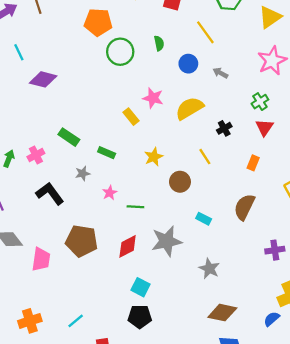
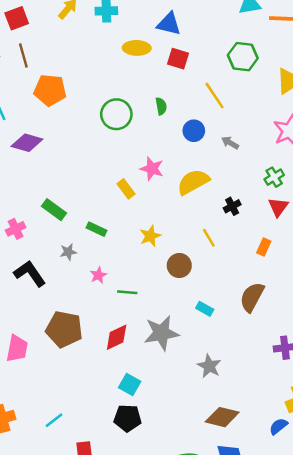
orange pentagon: (98, 22) -> (50, 90), moved

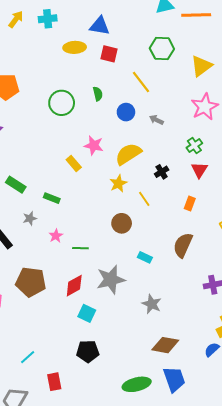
yellow star: (150, 236) -> (118, 184), moved
cyan square: (130, 385) -> (87, 313), moved

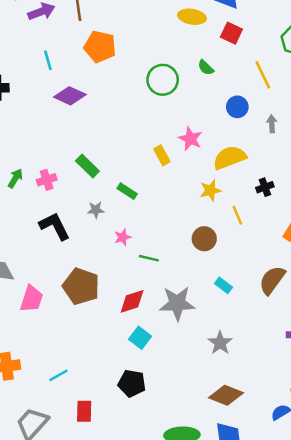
green semicircle: (98, 94) -> (206, 68), moved, turned 136
gray arrow: (156, 120) -> (272, 124), turned 48

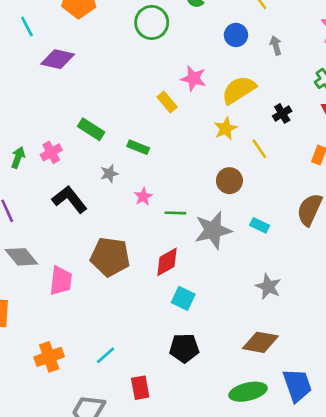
gray star: (177, 303) -> (213, 230), moved
brown diamond: (226, 395) -> (260, 342), moved

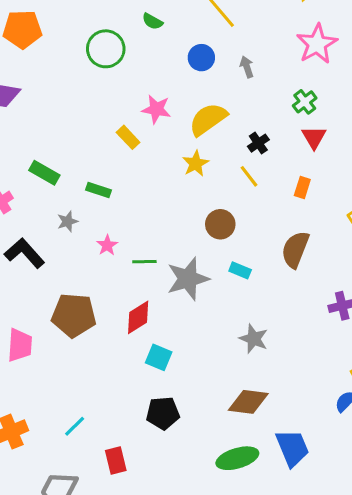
yellow line: (259, 149) -> (249, 176), moved
brown circle: (229, 181) -> (220, 224), moved

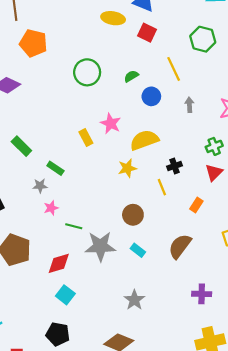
green semicircle: (152, 21) -> (131, 76), moved, turned 104
gray arrow: (247, 67) -> (189, 105), moved
gray star: (68, 222) -> (40, 186), moved

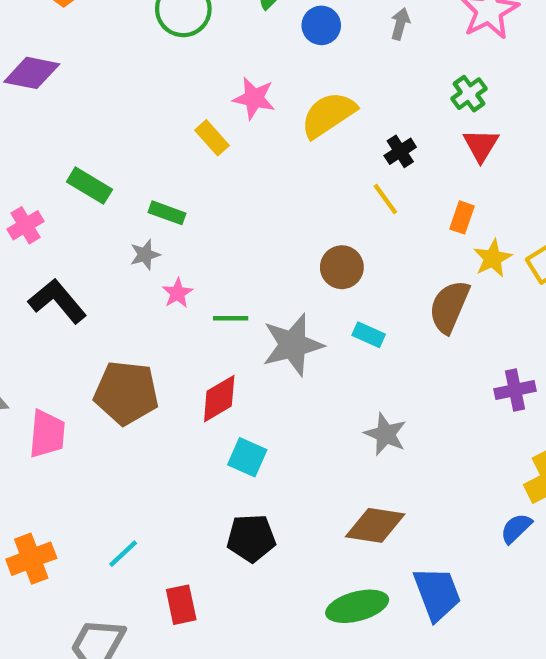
gray arrow: (189, 105) -> (400, 24), turned 32
yellow star: (127, 168) -> (493, 258), moved

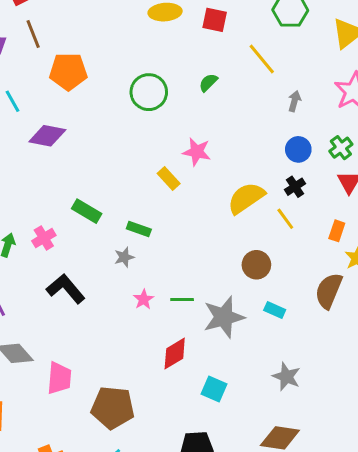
blue circle: (321, 25) -> (298, 149), moved
yellow semicircle: (328, 115) -> (246, 198), moved
pink star: (177, 293) -> (144, 299), moved
brown pentagon: (126, 393) -> (113, 408), moved
cyan square: (247, 457) -> (214, 389), moved

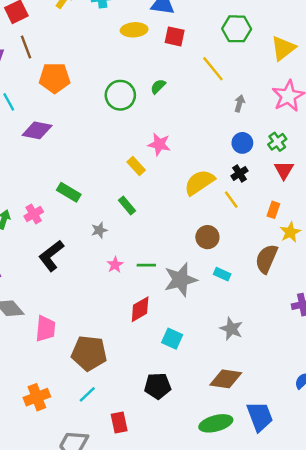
green semicircle: (208, 83) -> (158, 86), moved
green rectangle: (139, 229) -> (127, 206), moved, turned 30
black L-shape: (66, 289) -> (51, 256), turned -88

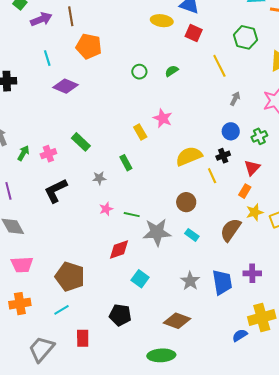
green circle: (120, 95) -> (139, 72), size x0.6
red triangle: (284, 170) -> (252, 168), moved
pink trapezoid: (45, 329) -> (22, 265), moved, turned 70
blue trapezoid: (260, 416) -> (222, 282), moved

